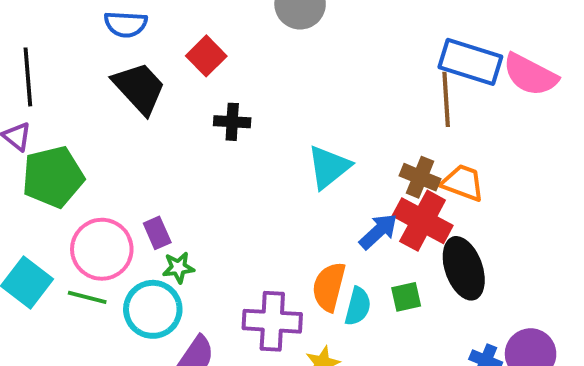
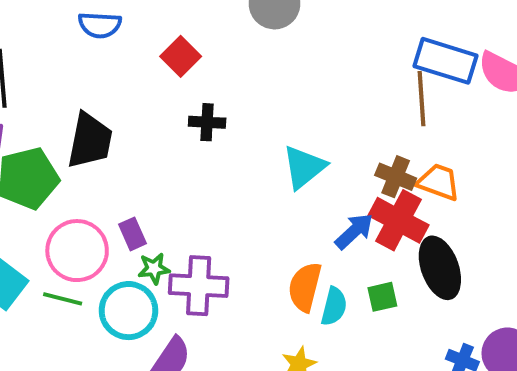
black trapezoid: (139, 88) -> (90, 141), moved, turned 54
purple cross: (272, 321) -> (199, 286), moved

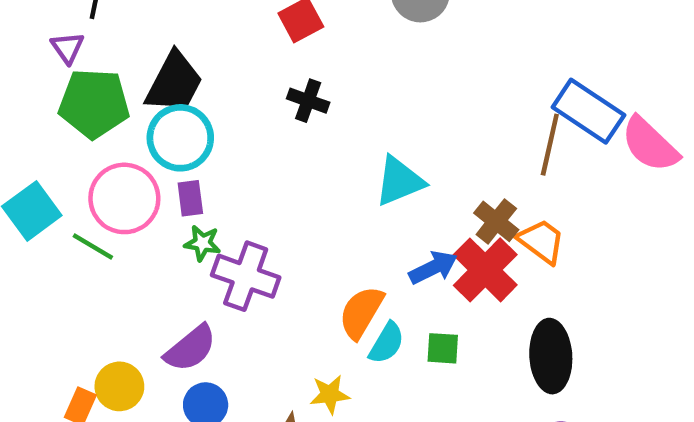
black ellipse: (440, 268) -> (551, 356), moved
cyan circle: (128, 311) -> (180, 138), moved

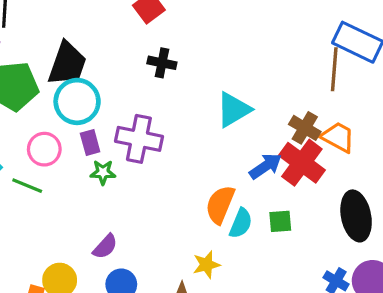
pink circle: (124, 198) -> (44, 149), size x0.7
purple cross: (246, 276) -> (139, 139), moved
purple semicircle: (190, 348) -> (105, 247), size x0.7

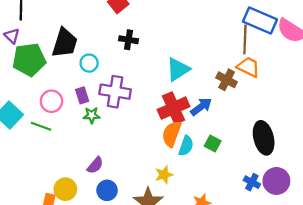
cyan circle: (77, 101) -> (89, 63), moved, size x0.6
orange trapezoid: (338, 137) -> (248, 67), moved
red cross: (302, 163) -> (174, 108), moved, turned 32
green square: (280, 221) -> (213, 144), turned 35

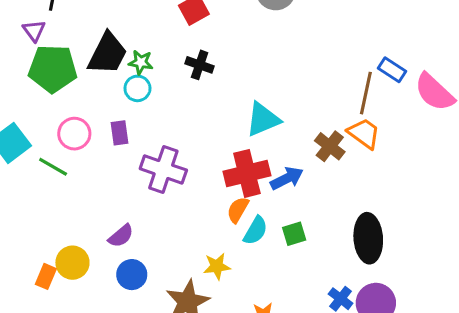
blue rectangle: (260, 21) -> (392, 70), size x0.6
purple cross: (115, 92) -> (163, 169), moved
green star: (92, 115) -> (141, 62), moved
orange semicircle: (172, 134) -> (238, 210), size x0.7
green square: (213, 144) -> (294, 234), turned 35

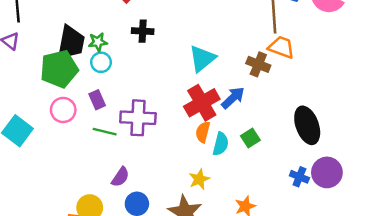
green pentagon: (53, 69) -> (59, 69), moved
green line: (53, 167) -> (105, 132), moved

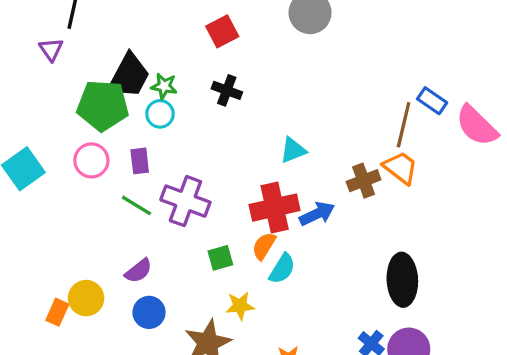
cyan triangle: (202, 59) -> (293, 150), size x0.7
brown cross: (258, 64) -> (364, 181), turned 30
green square: (250, 138) -> (220, 258), moved

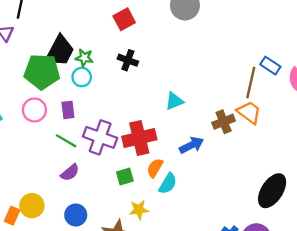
red cross: (275, 208) -> (139, 138), moved
purple semicircle: (138, 271) -> (70, 173), moved
black ellipse: (402, 280) -> (272, 191), moved, turned 36

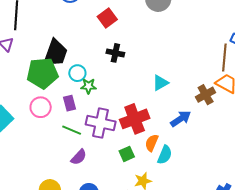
green star: (84, 58) -> (88, 86), moved

